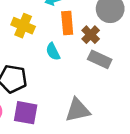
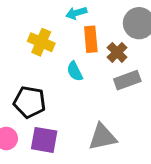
gray rectangle: (100, 59) -> (127, 80), turned -45

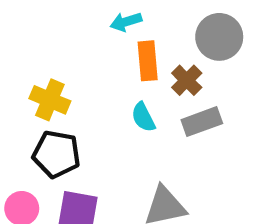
yellow cross: (41, 42) -> (50, 100), moved
cyan semicircle: (75, 71) -> (143, 117), moved

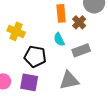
gray rectangle: (202, 122) -> (81, 50), moved
black pentagon: (56, 154) -> (35, 56), moved

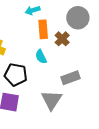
gray rectangle: (81, 50) -> (71, 78), moved
gray triangle: (69, 80) -> (52, 100), turned -45

